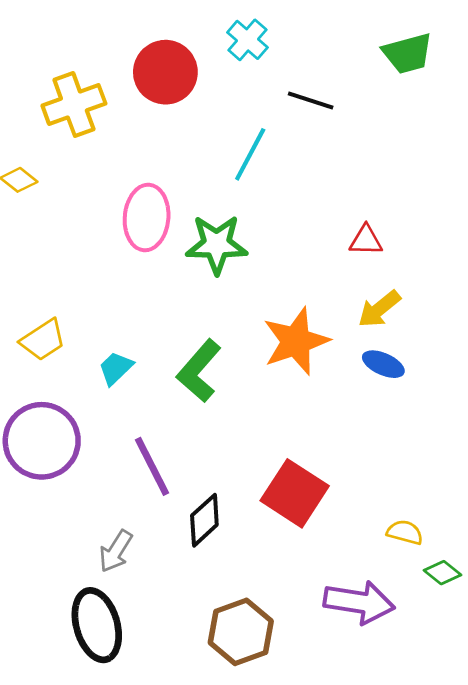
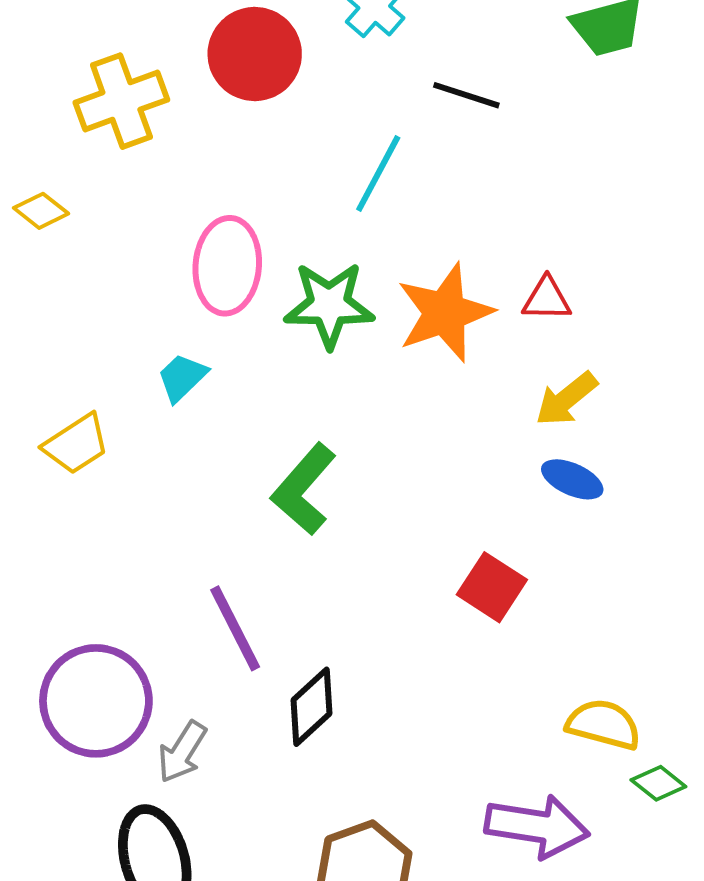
orange star: (296, 341) -> (445, 313), moved
cyan trapezoid: (116, 368) -> (182, 377), moved
purple circle: (42, 441) -> (96, 701), moved
red square: (295, 493) -> (492, 587), moved, size x0.7
yellow semicircle: (405, 532) -> (604, 724), size x1.4

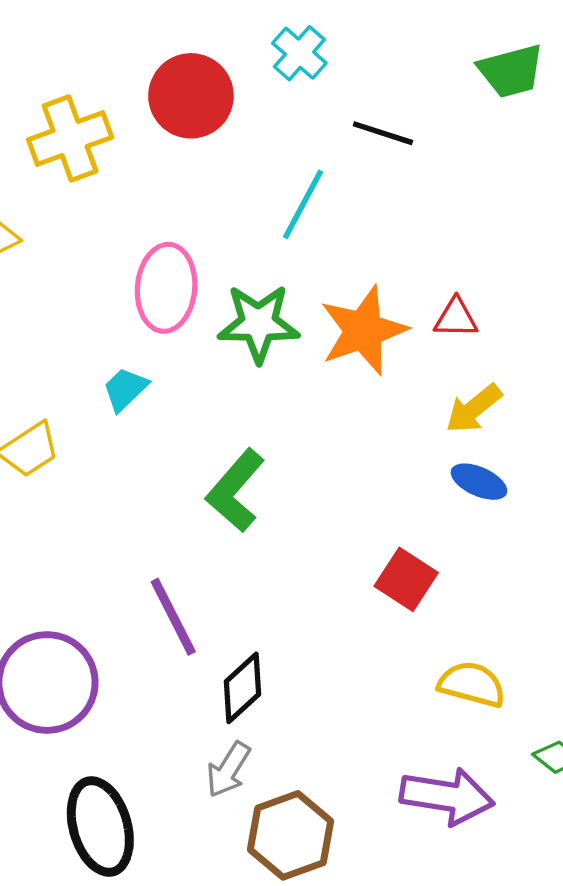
yellow semicircle: (604, 724) -> (472, 684), moved
gray arrow: (182, 752) -> (228, 770), moved

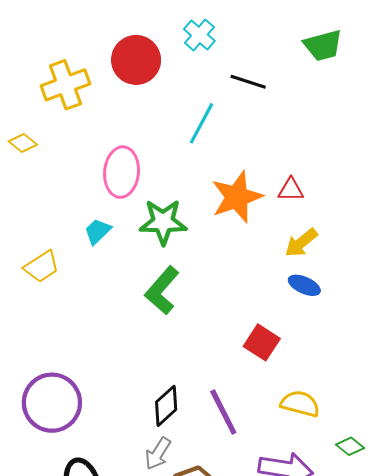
green star: (259, 323) -> (163, 222), moved
purple line: (173, 617) -> (223, 412), moved

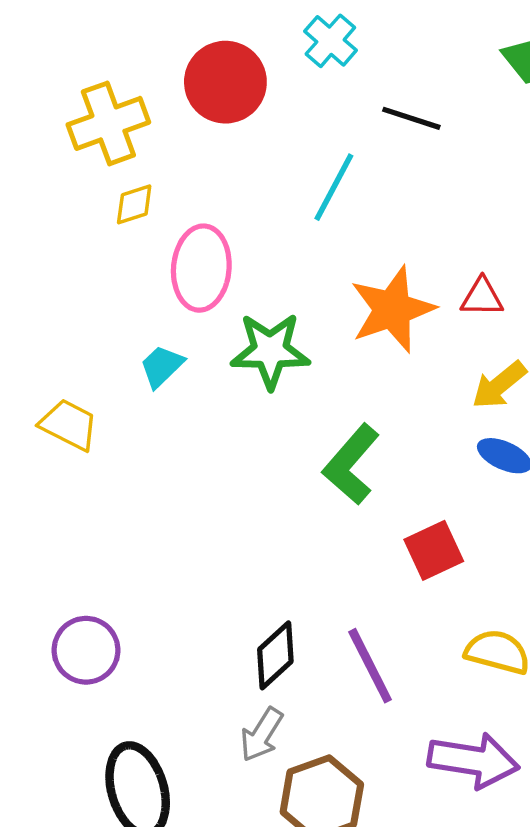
yellow diamond: (23, 143) -> (134, 204), moved, turned -56
yellow trapezoid: (42, 267) -> (69, 425), turned -120
green L-shape: (162, 290) -> (351, 464), moved
red square: (262, 342) -> (434, 550), turned 32
purple circle: (52, 403) -> (86, 650), size x0.7

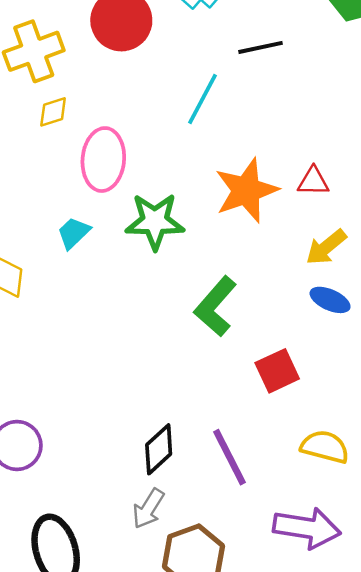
black line: (411, 118) -> (260, 47), turned -30

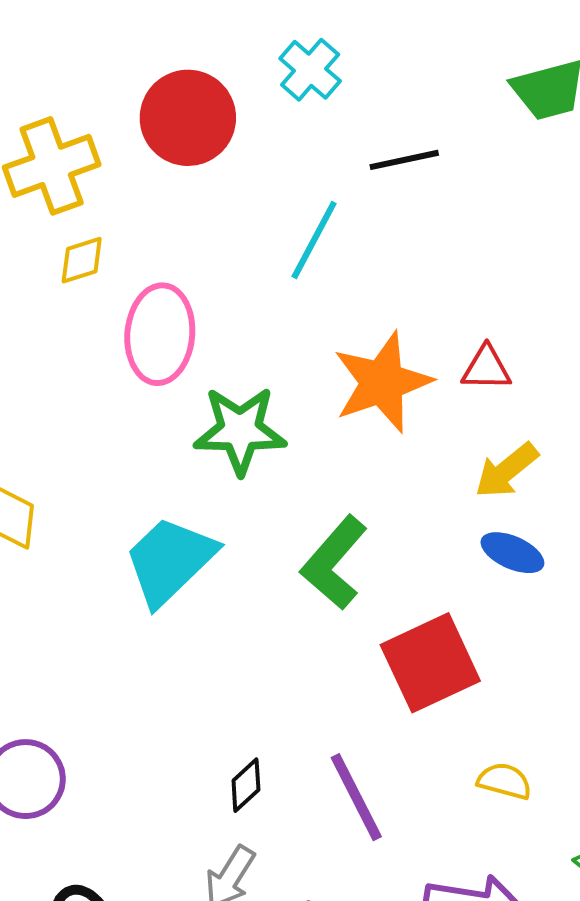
cyan trapezoid: (74, 233) -> (170, 561), moved, size x1.8
red square: (277, 371) -> (430, 663), size x1.4
yellow semicircle: (325, 447) -> (504, 781), size x0.7
black diamond: (159, 449) -> (246, 785), size x0.7

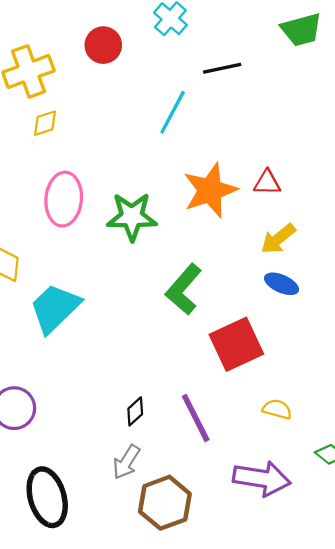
red circle: (188, 118) -> (103, 45), size x0.7
pink ellipse: (160, 334) -> (64, 199), moved
cyan trapezoid: (170, 561) -> (55, 308), moved

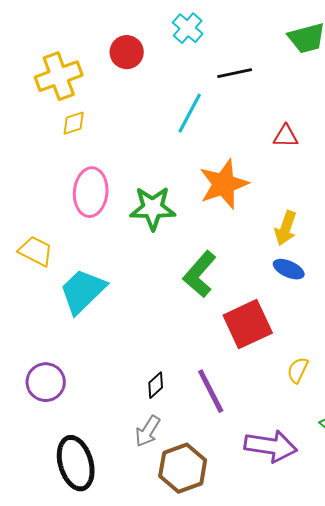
red triangle: (267, 183) -> (286, 136), moved
yellow arrow: (278, 239) -> (286, 228), turned -32
yellow semicircle: (277, 409) -> (298, 370), moved, turned -80

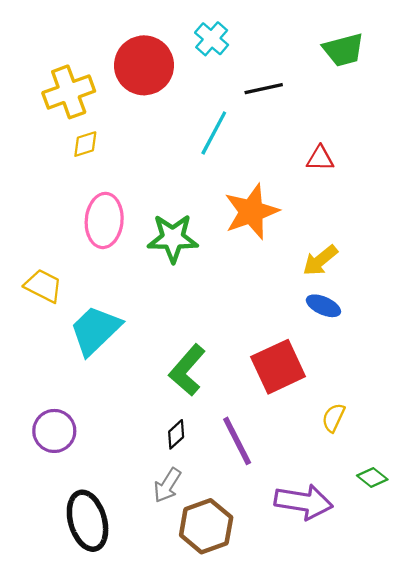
red circle: (127, 52) -> (144, 65), size x1.6
yellow arrow: (286, 228) -> (320, 260), turned 32
green L-shape: (200, 274) -> (187, 370), moved

